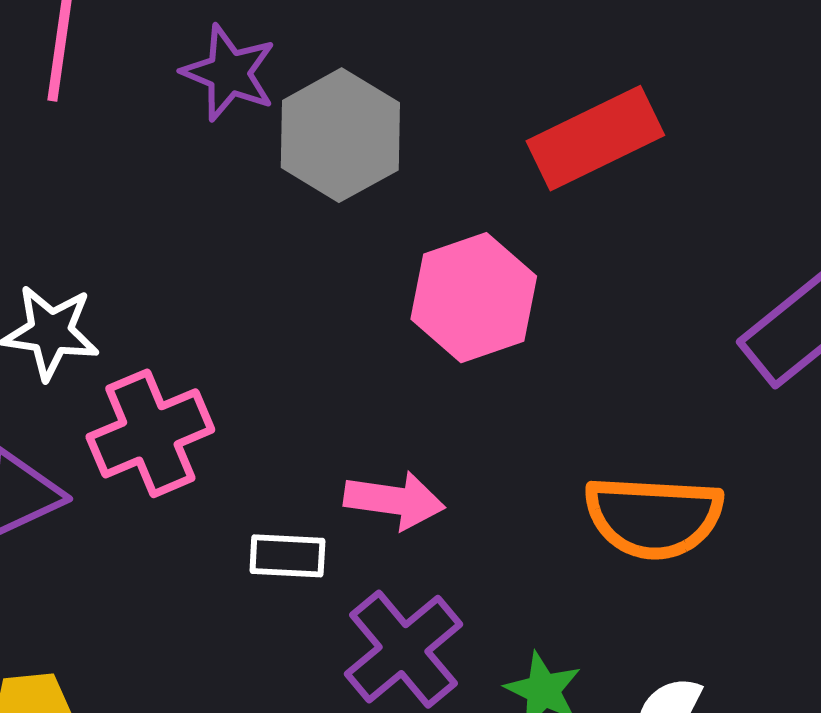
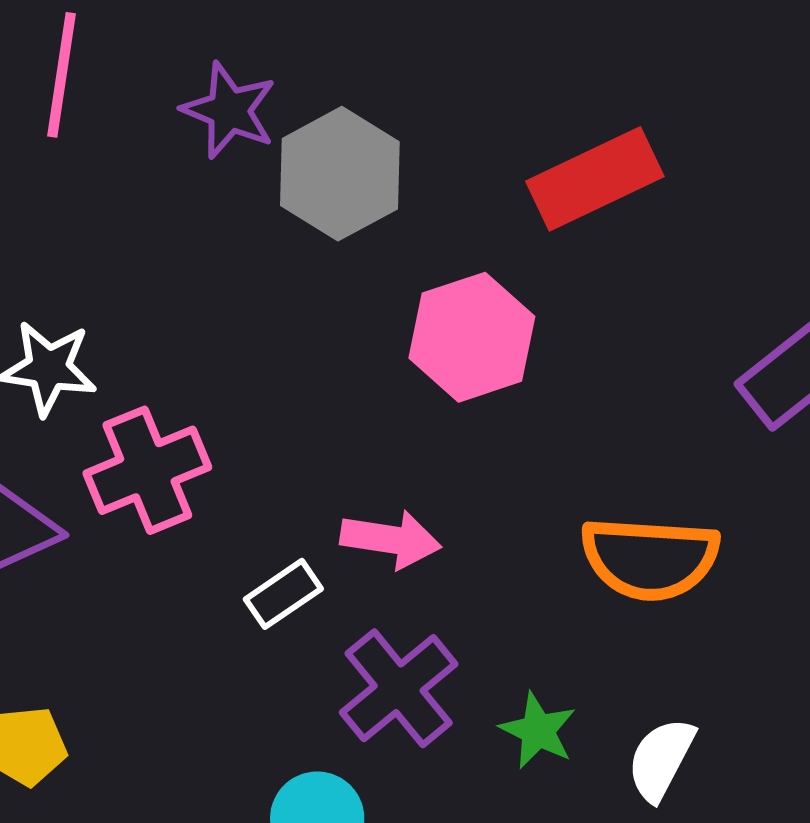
white rectangle: (287, 556) -> (283, 594), turned -38

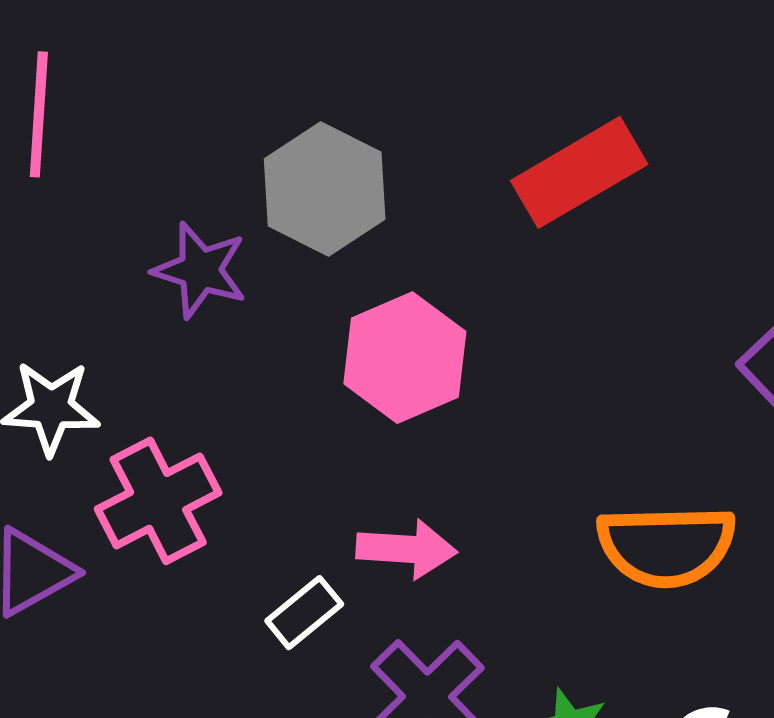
purple star: (229, 110) -> (200, 270), moved
pink hexagon: (472, 337) -> (405, 358), moved

